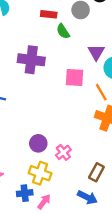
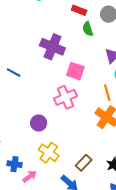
pink square: (74, 78) -> (75, 71), moved
pink cross: (63, 152) -> (66, 97), moved, size x1.5
yellow cross: (40, 173) -> (49, 153), moved

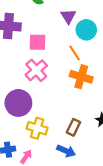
purple circle: (39, 123) -> (18, 103), size x1.6

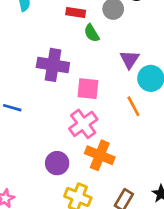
orange cross: (81, 77) -> (100, 155), moved
purple circle: (18, 103) -> (57, 163), size x0.7

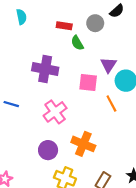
pink square: (88, 89) -> (88, 82), moved
pink cross: (83, 124) -> (55, 112), moved

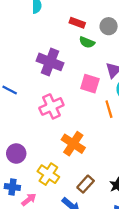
green semicircle: (77, 43) -> (87, 42), turned -48
purple circle: (48, 150) -> (16, 153), moved

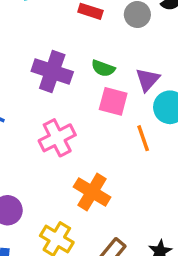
green semicircle: (87, 42) -> (103, 68), moved

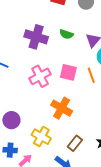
pink square: (113, 101) -> (68, 72), moved

